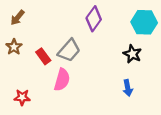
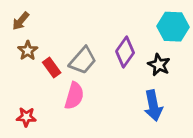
purple diamond: (94, 19) -> (125, 52), moved
brown star: (14, 47) -> (28, 51), moved
blue arrow: (128, 88) -> (153, 106), size x1.5

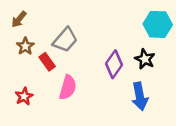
purple diamond: (125, 52) -> (114, 64), moved
gray trapezoid: (83, 60) -> (65, 40), moved
red star: (26, 117) -> (24, 96), moved, turned -30

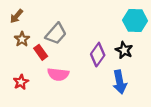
pink semicircle: (68, 87) -> (58, 74), turned 80

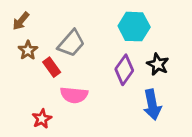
cyan hexagon: (135, 21) -> (134, 27), moved
red star: (21, 82) -> (42, 119), moved

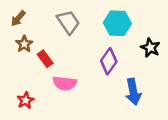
gray trapezoid: (71, 43) -> (68, 22), moved, turned -75
black star: (158, 64) -> (150, 48), moved
red star: (42, 119) -> (26, 100), moved

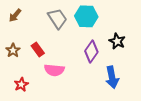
cyan hexagon: (117, 23) -> (86, 16), moved
brown star: (24, 44) -> (13, 50), moved
black star: (150, 48) -> (117, 41), moved

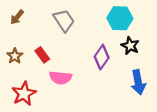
cyan hexagon: (86, 16) -> (120, 18), moved
blue arrow: (112, 77) -> (138, 82), moved
red star: (21, 84) -> (24, 94), size x1.5

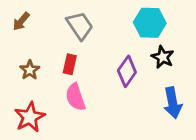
red rectangle: (42, 55) -> (70, 64), moved, turned 49
brown star: (15, 56) -> (30, 70), moved
pink semicircle: (60, 78) -> (75, 97), turned 65

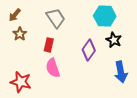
brown star: (30, 70) -> (20, 34), moved
red star: (30, 117) -> (21, 82), turned -30

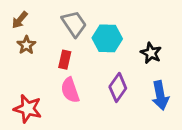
cyan hexagon: (105, 16) -> (107, 38), moved
purple diamond: (89, 50) -> (118, 87), moved

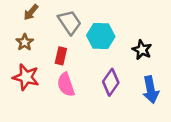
brown arrow: (20, 20) -> (31, 12), moved
red star: (28, 109) -> (26, 77), moved

